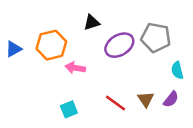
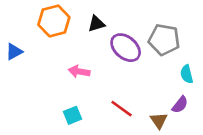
orange hexagon: (51, 45) -> (54, 21), moved
purple ellipse: (119, 45) -> (126, 48), turned 72
brown triangle: (146, 99) -> (159, 121), moved

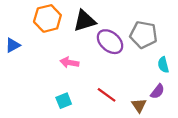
black triangle: (96, 24) -> (85, 21), size x1.5

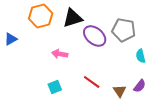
purple semicircle: (157, 91) -> (140, 86), moved

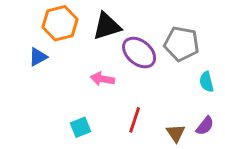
blue triangle: (11, 39) -> (38, 57), moved
pink arrow: (60, 54) -> (102, 79), moved
red line: (92, 82) -> (135, 120), turned 72

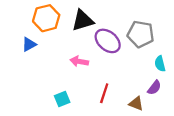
purple semicircle: (205, 126) -> (154, 88), moved
brown triangle: (176, 133) -> (136, 104), turned -35

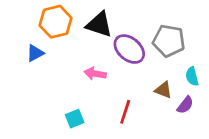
black triangle: (83, 20) -> (99, 24), turned 35
brown triangle: (136, 104) -> (163, 90), moved

